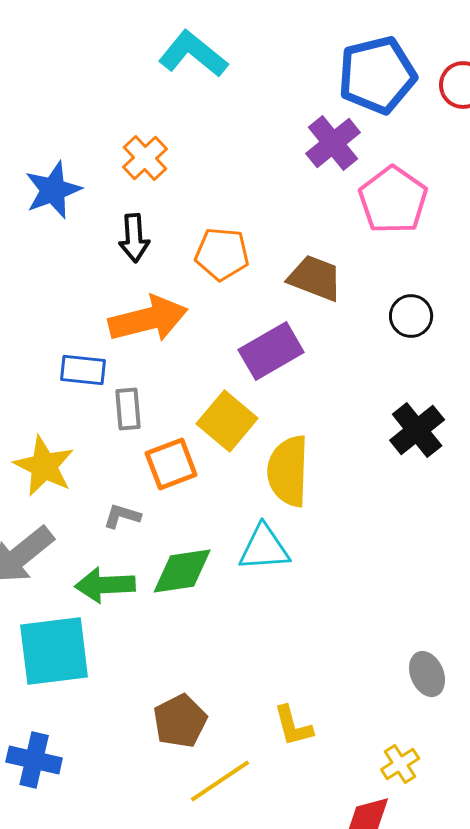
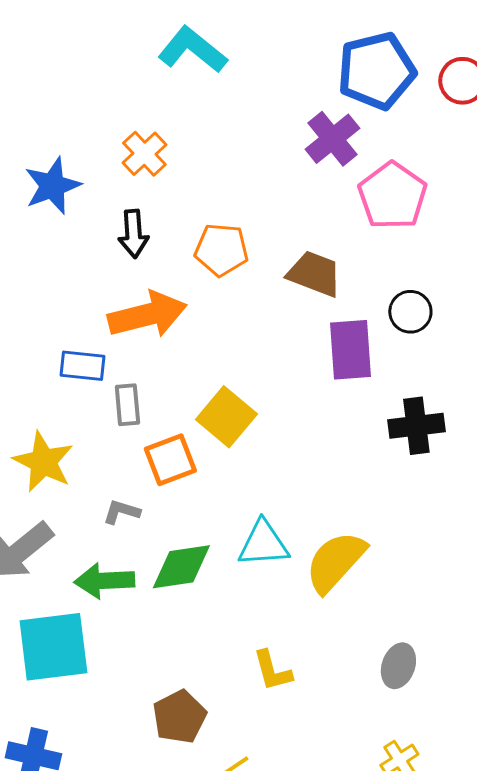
purple rectangle: (271, 351) -> (350, 350), moved, turned -64
black cross: (417, 430) -> (416, 426), turned 32
yellow semicircle: (288, 471) -> (335, 562), moved, turned 40
gray ellipse: (427, 674) -> (398, 666), moved, turned 42
yellow L-shape: (293, 726) -> (272, 671), moved

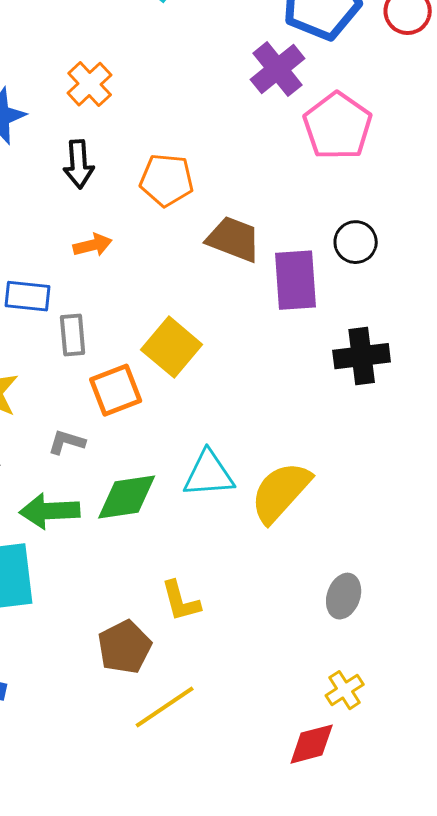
brown trapezoid: (314, 274) -> (234, 239), moved
orange arrow: (147, 315) -> (93, 245), size x0.5
yellow L-shape: (272, 671) -> (181, 601), moved

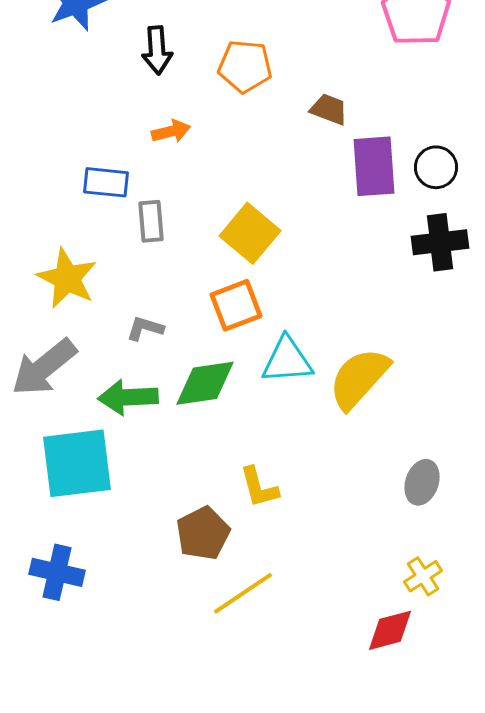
brown trapezoid: (234, 239) -> (329, 109), moved, size x0.7
black circle: (356, 242) -> (436, 167), moved
orange square: (116, 390) -> (236, 305), moved

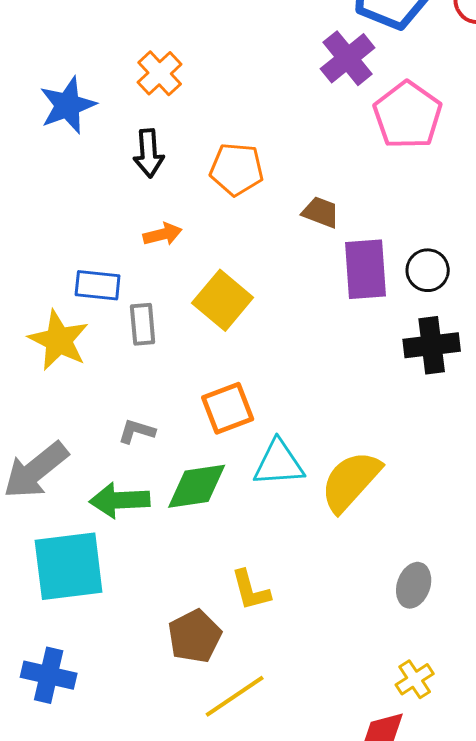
yellow square: (250, 233) -> (223, 300), moved
yellow star: (67, 278) -> (59, 340), moved

